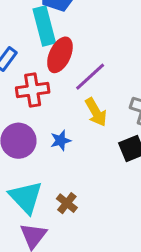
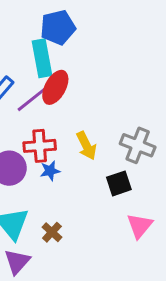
purple line: (90, 77) -> (32, 99), moved
red cross: (33, 90) -> (40, 146), moved

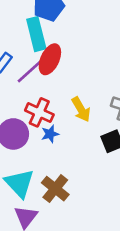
red cross: (40, 146) -> (39, 112), turned 32
brown cross: (52, 232) -> (55, 189), size x1.5

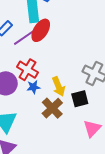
yellow arrow: (81, 109) -> (59, 86), moved
brown cross: (55, 189) -> (52, 108), moved

